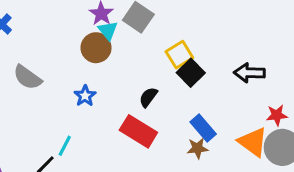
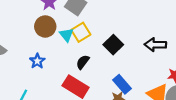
cyan triangle: (108, 30) -> (67, 35), moved
yellow square: (179, 55) -> (81, 32), moved

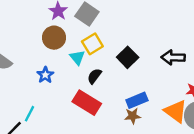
cyan triangle: (67, 35) -> (77, 57), moved
blue rectangle: (122, 84) -> (137, 100), turned -72

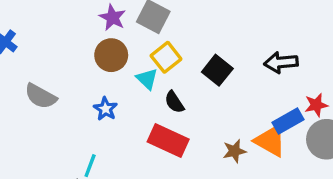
black semicircle: (94, 76) -> (174, 102), turned -63
blue rectangle: (137, 100) -> (288, 121), moved
orange triangle: (176, 111) -> (270, 141), moved

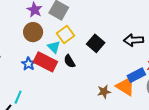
red rectangle: (168, 140) -> (45, 62), moved

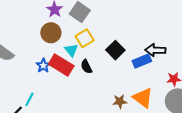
blue rectangle: (136, 75) -> (142, 61), moved

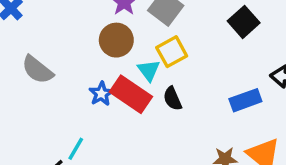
black square: (115, 50) -> (244, 22), moved
blue rectangle: (142, 61) -> (245, 100), moved

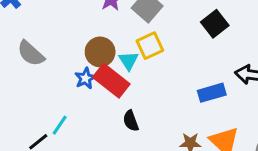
brown circle: (116, 40) -> (100, 52), moved
black semicircle: (172, 99) -> (131, 121), moved

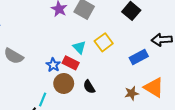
yellow square: (150, 46) -> (104, 42), moved
brown circle: (100, 52) -> (64, 83), moved
red rectangle: (111, 81) -> (71, 63), size x0.7

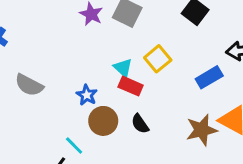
red rectangle: (71, 63) -> (131, 86), moved
brown star: (132, 93) -> (202, 130), size x1.5
cyan line: (43, 100) -> (74, 145), turned -64

